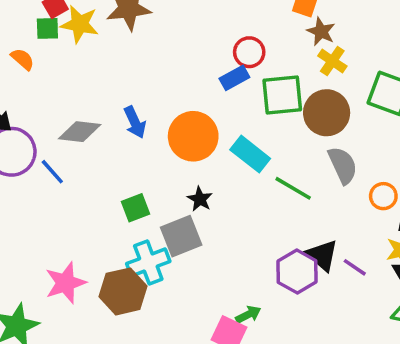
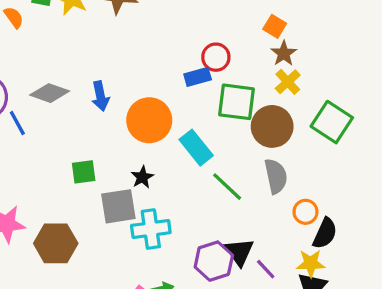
cyan cross: (148, 262) -> (151, 229), moved

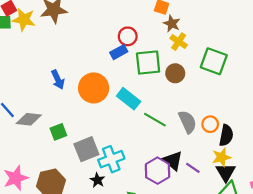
gray diamond: (50, 93) -> (29, 119), moved
brown circle: (272, 126) -> (175, 73), size x0.7
gray semicircle: (276, 176) -> (188, 122), moved
black star: (142, 177) -> (97, 180), moved

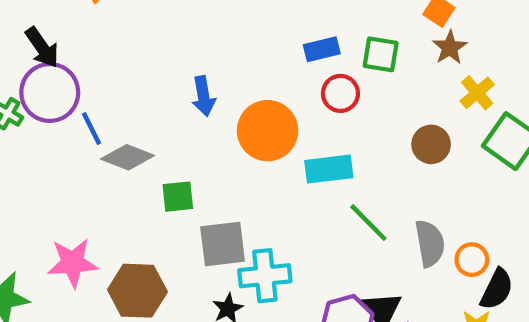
red circle: (128, 36) -> (340, 93), moved
yellow cross: (179, 42) -> (477, 93), moved
blue rectangle: (119, 52) -> (322, 49), moved
green square: (148, 63) -> (381, 54), moved, size x0.7
cyan rectangle: (129, 99) -> (329, 169), turned -60

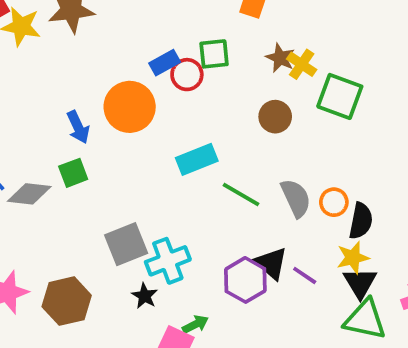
brown star: (450, 48) -> (280, 58), moved
red circle: (340, 93) -> (187, 75), moved
orange circle: (268, 131) -> (130, 107), moved
green square: (178, 197) -> (73, 173), moved

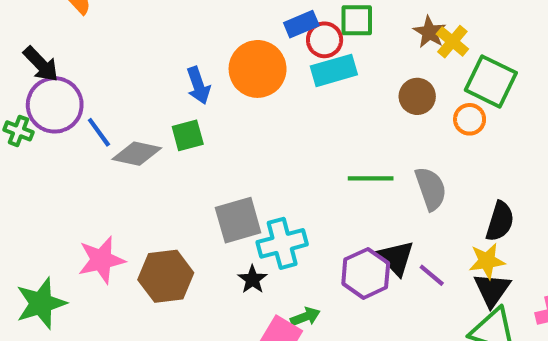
cyan rectangle: (197, 159) -> (334, 70), moved
green line: (241, 194) -> (371, 178), turned -36
orange circle: (334, 202) -> (470, 119), moved

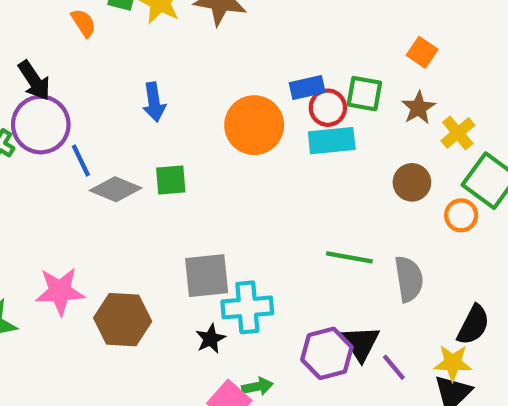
brown star: (429, 32) -> (418, 108), moved
blue arrow: (198, 85) -> (154, 102), moved

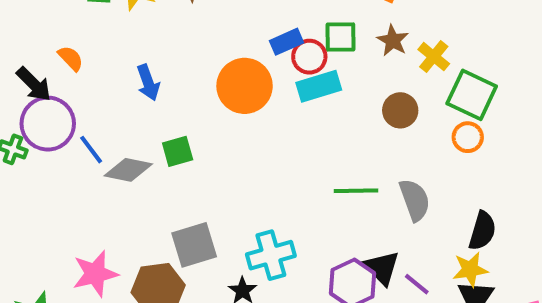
orange semicircle: (83, 23) -> (71, 58), moved
orange circle: (461, 215) -> (468, 137), moved
gray square: (207, 276) -> (194, 245), moved

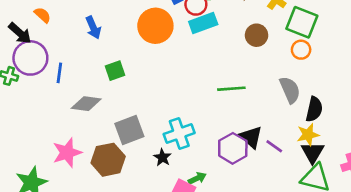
blue line: (91, 150) -> (59, 73), turned 48
gray diamond: (128, 170) -> (86, 104), moved
gray semicircle: (415, 200) -> (290, 90), moved

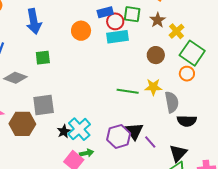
orange circle: (155, 26) -> (81, 31), size x0.7
blue arrow: (93, 28) -> (34, 21), size x1.4
black semicircle: (314, 109) -> (187, 121), turned 66
cyan cross: (179, 134) -> (79, 129), moved, turned -35
yellow star: (308, 135) -> (153, 87), moved

